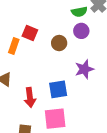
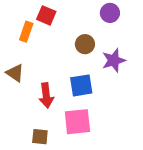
brown circle: (59, 43) -> (85, 44), moved

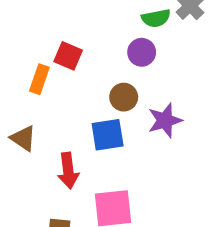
purple circle: (110, 13) -> (142, 52), moved
blue square: (81, 85) -> (108, 135), moved

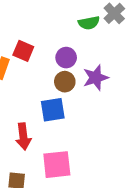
purple circle: (142, 52) -> (66, 58), moved
purple star: (165, 120) -> (96, 78), moved

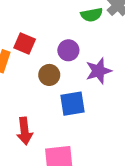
brown circle: (65, 82) -> (49, 75), moved
blue square: (53, 110) -> (72, 104), moved

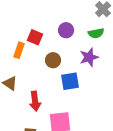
green semicircle: (92, 15) -> (96, 33), moved
purple circle: (68, 50) -> (66, 30), moved

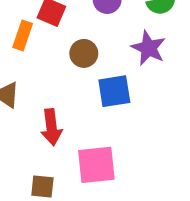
purple star: (89, 57) -> (149, 48), turned -30

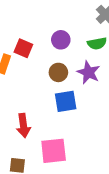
brown circle: (84, 53) -> (58, 72), moved

